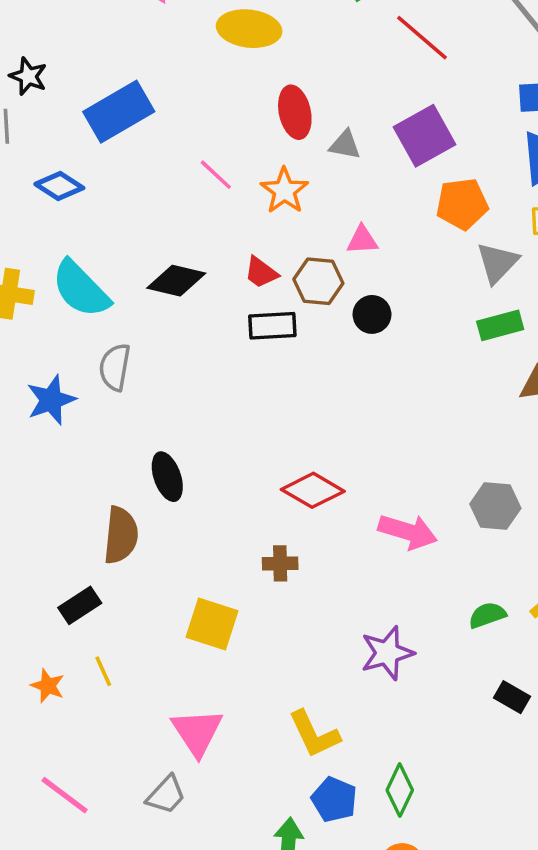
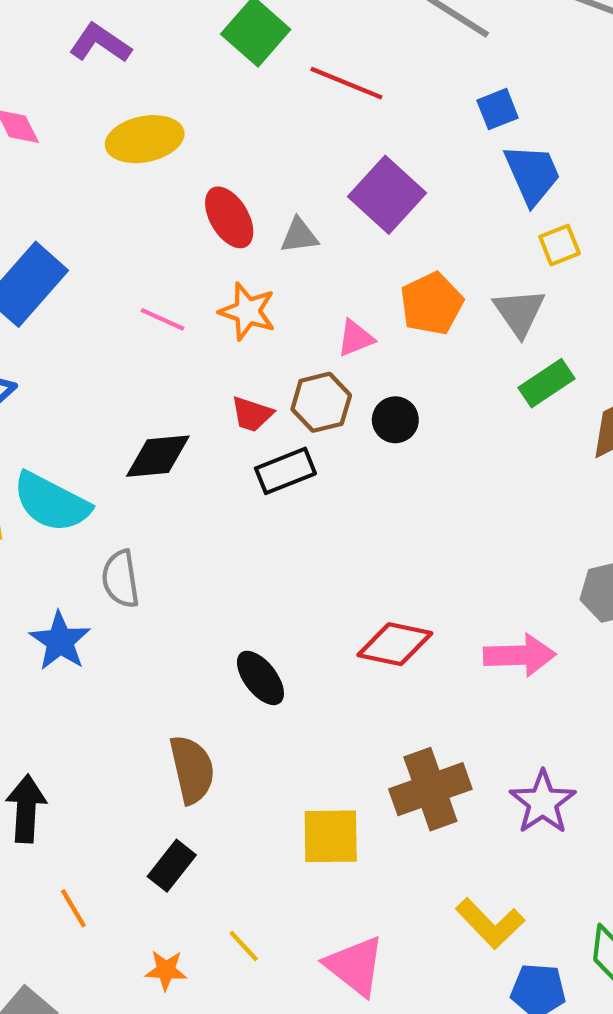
orange pentagon: (462, 204) -> (432, 304), moved
black ellipse: (167, 477) -> (260, 678), moved
brown cross: (280, 563) -> (430, 789), moved, size x1.8
yellow line: (103, 671) -> (244, 946), moved

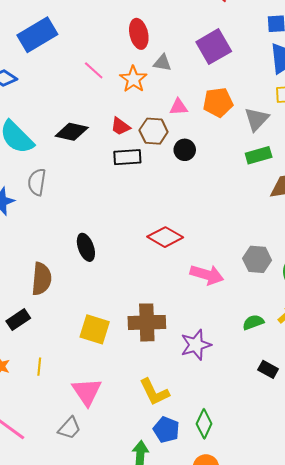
gray triangle: (299, 236) -> (162, 63), moved
red diamond: (395, 644) -> (165, 237), moved
yellow line: (244, 946) -> (39, 367), turned 30

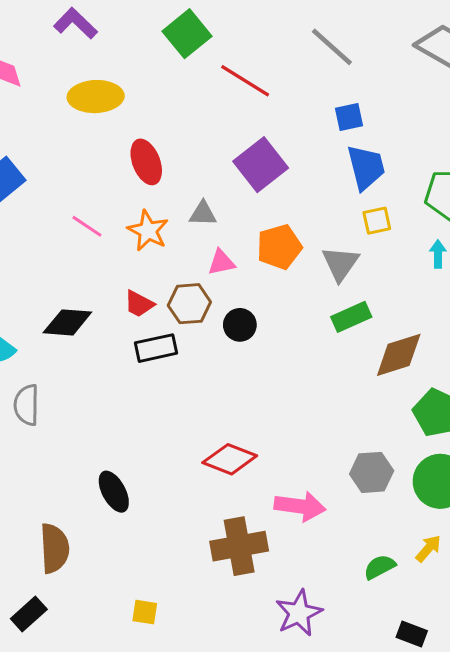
gray triangle: (162, 63) -> (203, 214), moved
brown cross: (147, 322) -> (239, 546), moved
yellow square: (95, 329) -> (145, 612), size x0.6

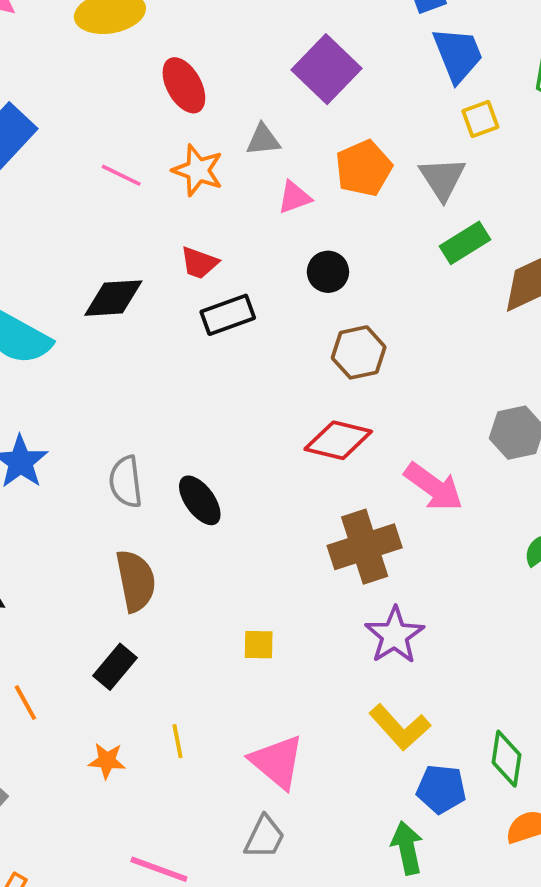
brown hexagon: (189, 304) -> (359, 352), moved
gray semicircle: (27, 405) -> (126, 482), moved
pink arrow: (300, 506) -> (434, 487), turned 36
purple star: (299, 613) -> (395, 635), moved

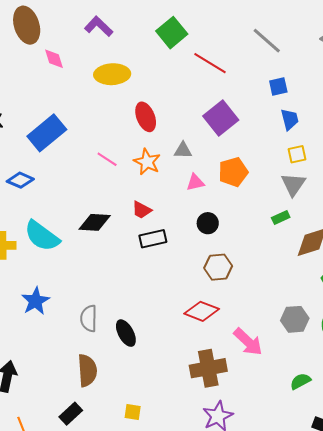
blue trapezoid: (458, 55) -> (290, 119), size x0.7
gray triangle: (442, 178) -> (293, 184), moved
green rectangle: (465, 243) -> (281, 217), size x0.7
yellow square: (259, 645) -> (133, 412), moved

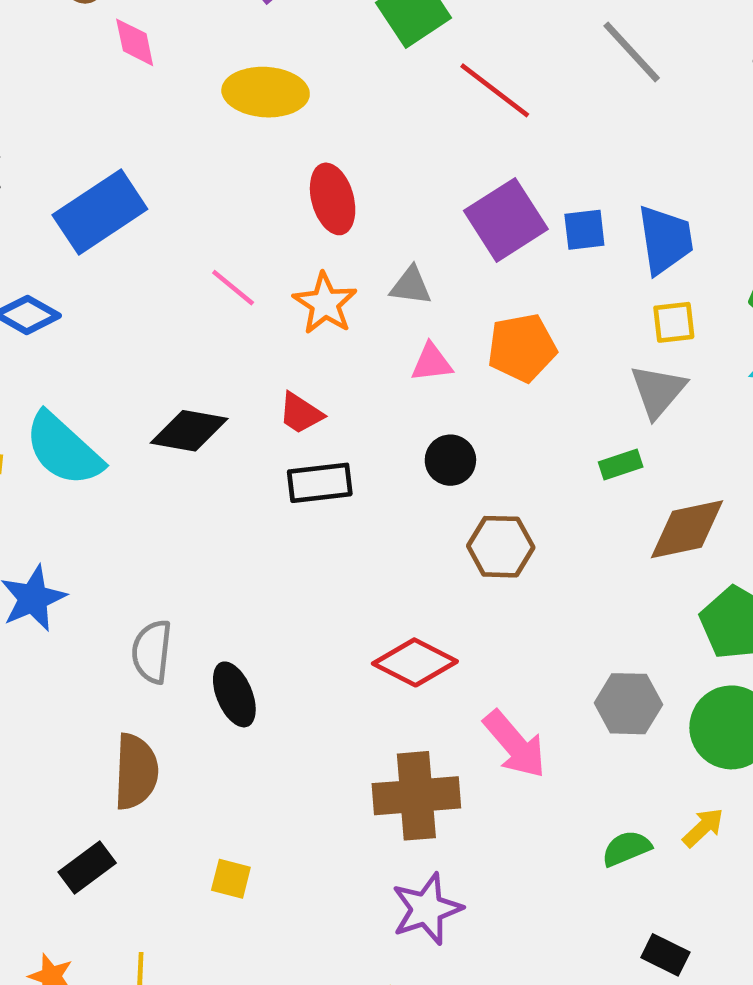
blue square: (278, 86) -> (584, 230), moved
blue trapezoid: (290, 119) -> (665, 240), size x1.4
brown hexagon: (218, 267) -> (501, 547), moved

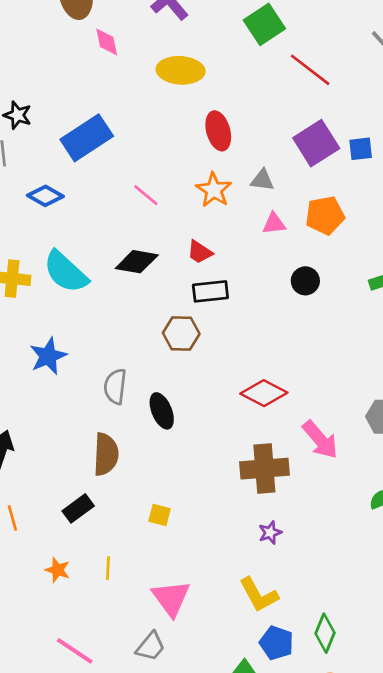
pink line: (233, 288) -> (146, 195), moved
black circle: (450, 460) -> (305, 281), moved
brown hexagon: (501, 547) -> (181, 333), moved
purple star: (427, 909) -> (270, 533), size x0.6

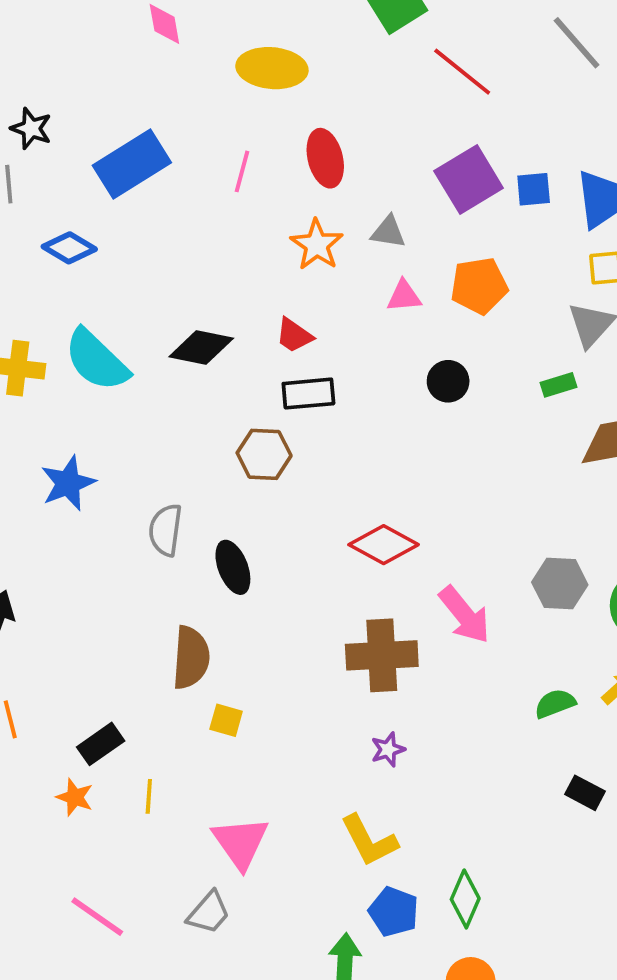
pink line: (146, 195) -> (242, 171), moved, turned 64
brown semicircle: (106, 454) -> (191, 658), moved
black rectangle: (78, 508) -> (101, 744), moved

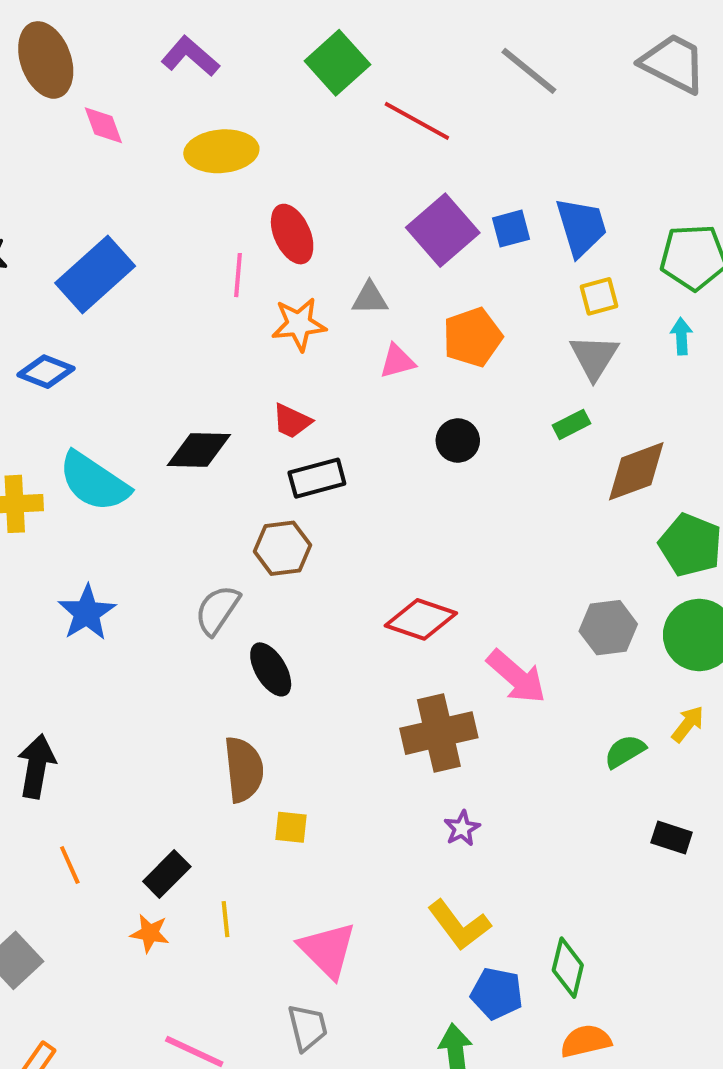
pink line: (242, 171) -> (238, 275), moved
orange star: (317, 245) -> (299, 324), turned -30
gray semicircle: (165, 530) -> (217, 610), moved, turned 36
gray trapezoid: (209, 913) -> (308, 1027), turned -45

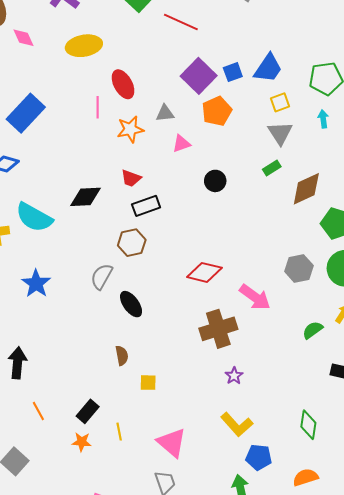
blue trapezoid: (581, 227) -> (268, 68), turned 56
orange pentagon: (472, 337) -> (217, 111), moved
brown semicircle: (244, 769) -> (122, 355), size x0.6
green diamond: (568, 968) -> (308, 425), moved

